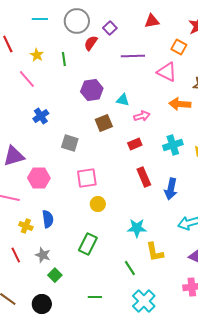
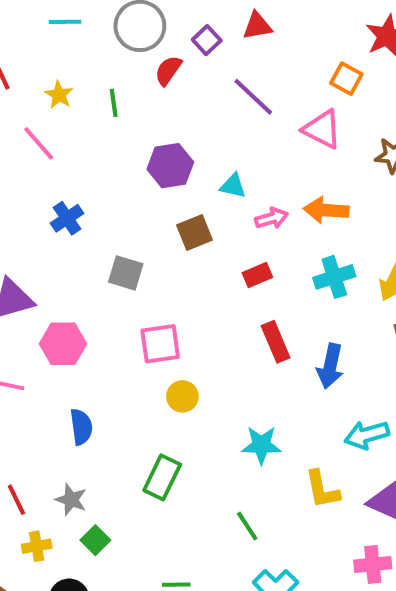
red triangle: (152, 21) -> (257, 26), moved
purple line: (133, 56) -> (253, 97), turned 45
orange arrow: (180, 104) -> (326, 210), moved
yellow cross: (26, 226) -> (37, 546), moved, turned -32
yellow L-shape: (155, 252) -> (322, 490), moved

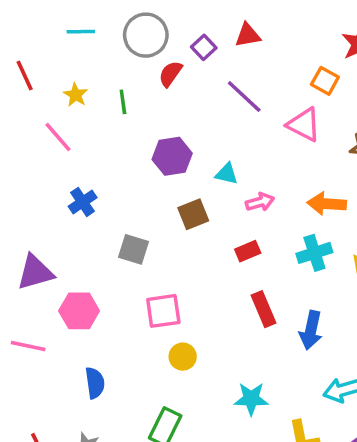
orange arrow: (326, 210) -> (327, 204), moved

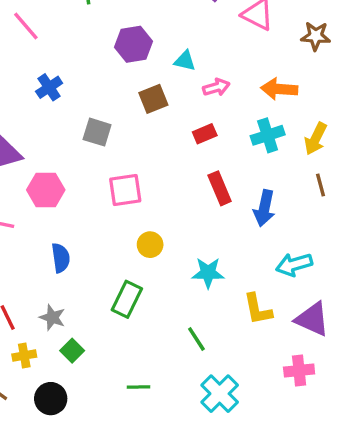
yellow circle: (183, 357) -> (150, 245), moved

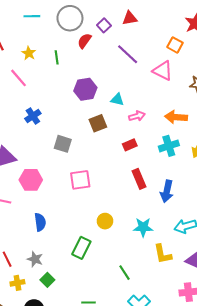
yellow circle: (150, 245) -> (105, 221), moved
cyan star: (208, 273) -> (143, 227), moved

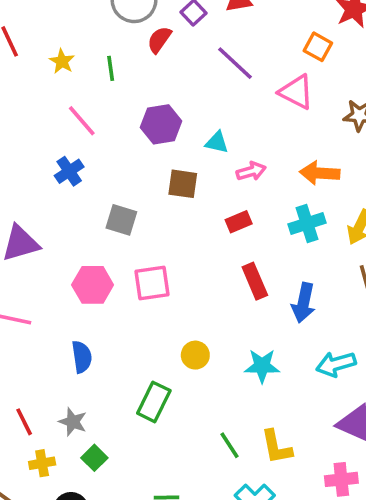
pink line: (18, 78) -> (82, 121), moved
brown square: (98, 123) -> (183, 184), turned 30
pink hexagon: (31, 180) -> (93, 285), moved
yellow L-shape: (163, 254) -> (276, 447), moved

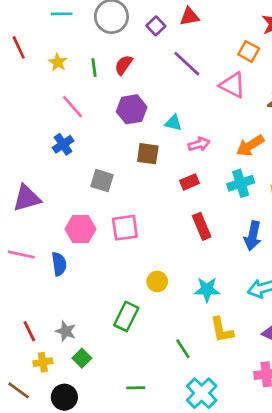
red semicircle: (159, 40) -> (124, 65), moved
orange arrow: (320, 173) -> (250, 146), turned -36
blue arrow: (303, 303) -> (253, 236), moved
blue semicircle: (82, 357) -> (59, 264), moved
yellow L-shape: (276, 447) -> (222, 330), moved

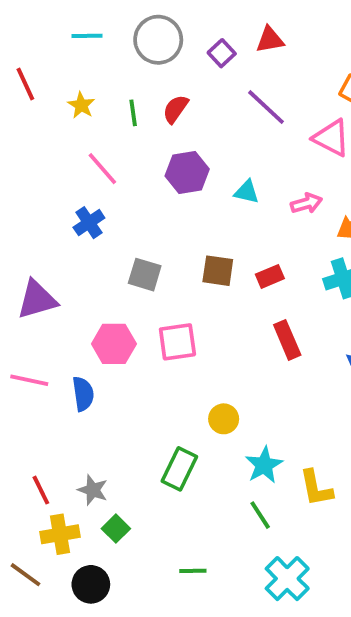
pink arrow: (199, 144) -> (306, 203), moved
brown square: (148, 154) -> (218, 271), moved
cyan star: (207, 290) -> (264, 465), moved, turned -30
yellow cross: (43, 362) -> (60, 534), size x1.4

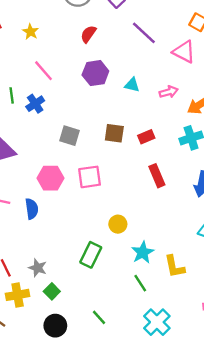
green line: (133, 113) -> (12, 95), moved
green line: (193, 571) -> (99, 317), turned 49
black circle: (91, 584) -> (55, 326), moved

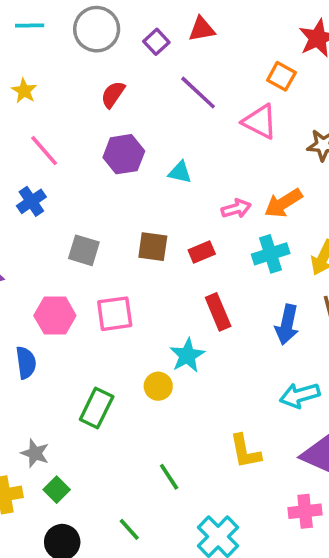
pink arrow: (169, 92) -> (236, 209), moved
cyan star: (143, 252) -> (187, 355), moved
green rectangle: (91, 255) -> (97, 408), moved
green line: (140, 283) -> (169, 477), moved

